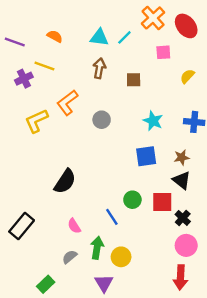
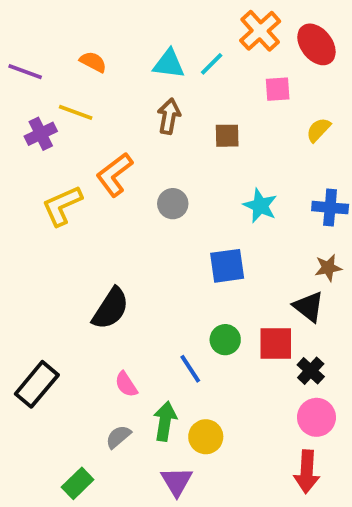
blue square: (146, 156) -> (227, 266), moved
brown star: (182, 157) -> (328, 268), moved

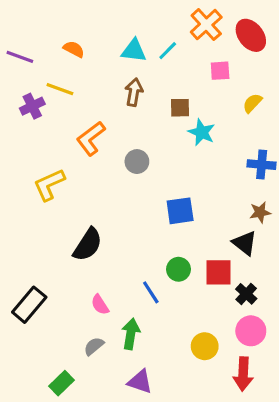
yellow L-shape: (62, 206) -> (49, 185), moved
cyan star: (260, 206) -> (202, 132), moved
yellow circle: (206, 437) -> (205, 346), moved
purple triangle: (177, 481) -> (140, 382), turned -40

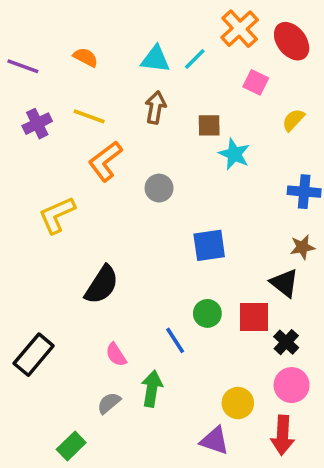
pink square: (220, 71) -> (256, 82), turned 30
yellow line: (60, 89) -> (89, 116), moved
purple triangle: (140, 382) -> (215, 441), moved

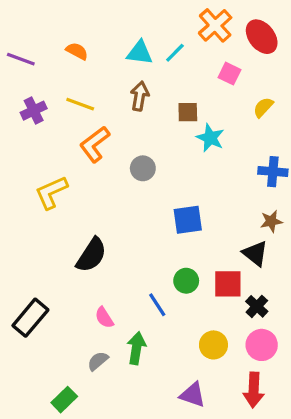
yellow circle: (238, 403) -> (213, 345), moved

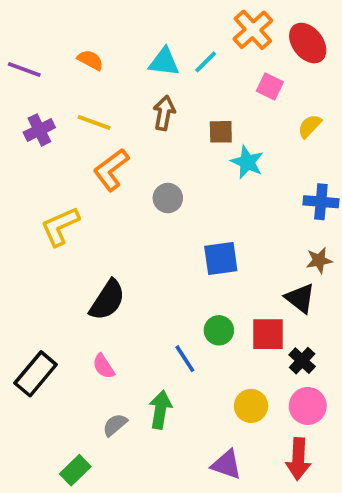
pink semicircle: (104, 318) -> (104, 366), moved

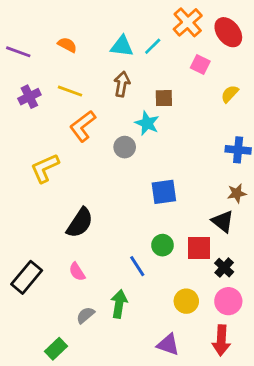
cyan star: (247, 162) -> (147, 123), moved

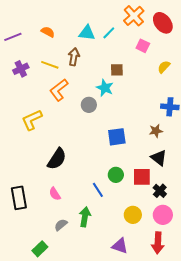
purple line: (18, 52) -> (13, 37), turned -42
brown arrow: (122, 84) -> (74, 57), moved
brown star: (237, 193) -> (156, 131), moved
black rectangle: (27, 277) -> (19, 198), turned -50

